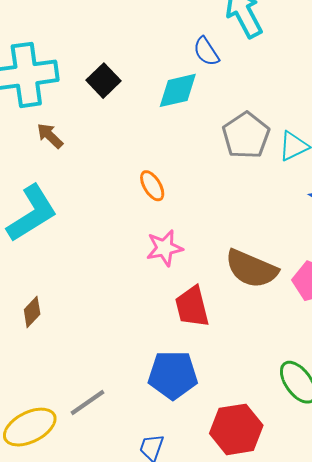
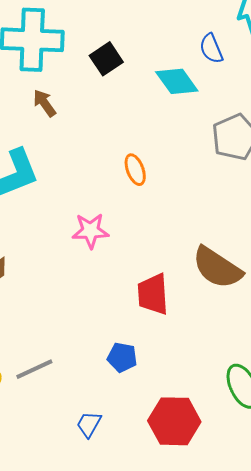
cyan diamond: (178, 90) -> (177, 81), turned 57
pink star: (165, 248) -> (90, 231), moved
blue pentagon: (173, 375) -> (122, 357), size x0.6

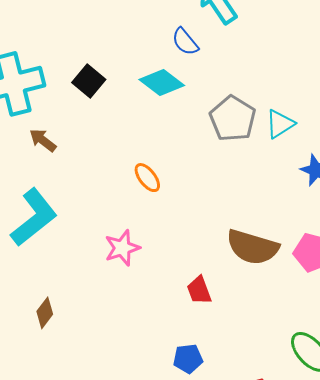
red trapezoid: (153, 294) -> (199, 290), size x0.7

